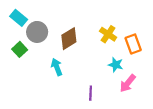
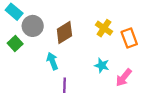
cyan star: (116, 65) -> (102, 65), moved
purple line: (91, 93) -> (64, 85), moved

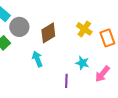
purple line: (64, 85) -> (66, 81), moved

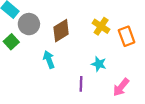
pink arrow: (102, 74) -> (121, 87), moved

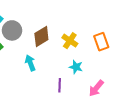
yellow cross: (101, 26) -> (70, 41), moved

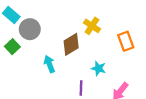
brown diamond: (41, 37) -> (71, 44), moved
yellow cross: (70, 41) -> (92, 26), moved

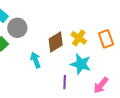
yellow cross: (92, 26) -> (79, 38), moved
cyan star: (98, 68) -> (81, 64), size x1.5

